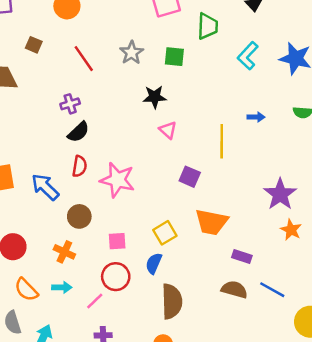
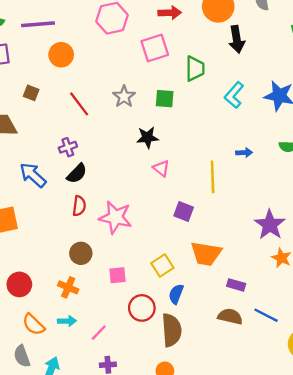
blue arrow: (45, 187) -> (33, 175), moved
blue semicircle: (154, 263) -> (176, 294), moved
red circle: (116, 277) -> (142, 308), moved

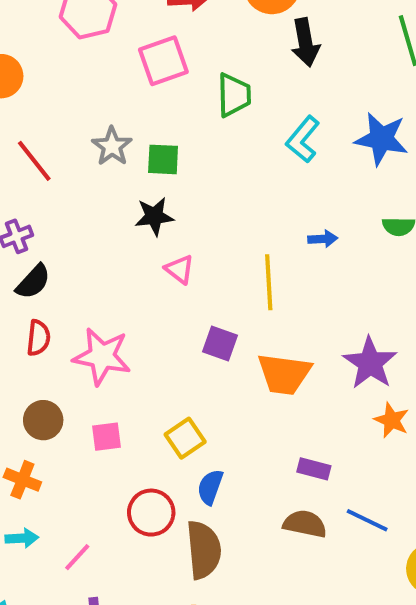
green square: (165, 99) -> (163, 159), moved
orange trapezoid: (206, 254) -> (284, 374), moved
pink square: (118, 275) -> (107, 437), moved

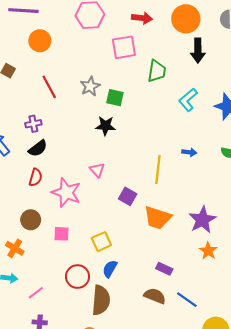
pink triangle: (179, 269) -> (97, 170), moved

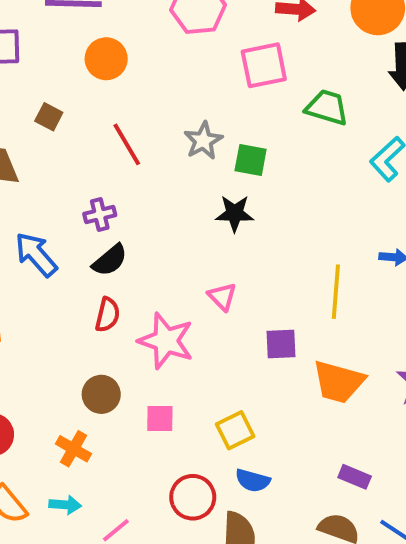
green trapezoid: (157, 71) -> (327, 107), turned -80
purple square: (128, 196) -> (281, 344), turned -30
blue semicircle: (110, 269) -> (253, 480), turned -102

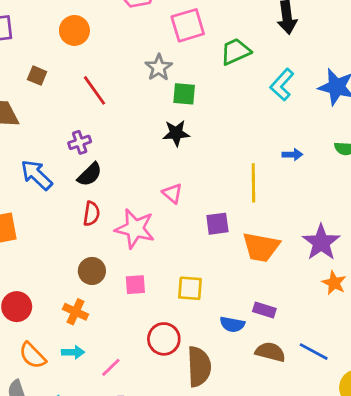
green trapezoid: (327, 107) -> (236, 51), turned -36
gray star: (203, 141) -> (159, 68), moved
yellow square: (235, 430) -> (190, 288), turned 36
purple rectangle: (355, 477) -> (264, 310), moved
blue semicircle: (253, 480) -> (232, 324), moved

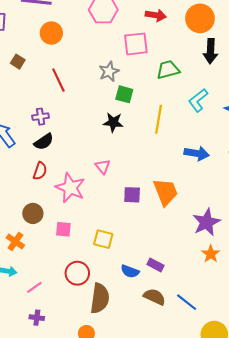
blue arrow: (292, 155) -> (197, 153), size x1.6
yellow line: (253, 183) -> (159, 119), moved
orange trapezoid: (261, 247) -> (166, 192), moved, turned -132

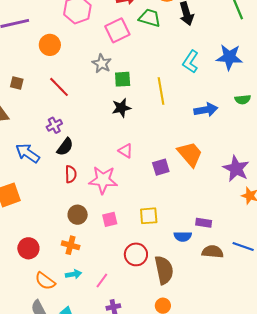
orange circle: (51, 33) -> (50, 45), moved
green trapezoid: (168, 70) -> (150, 18), moved, turned 50

